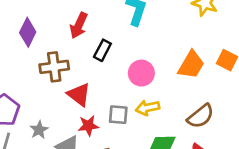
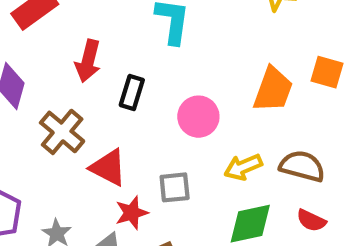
brown cross: (54, 67) -> (62, 132), turned -32
yellow arrow: (148, 108) -> (243, 167), moved
brown semicircle: (201, 116) -> (302, 166), turned -116

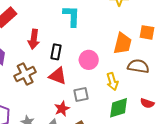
brown cross: (62, 132) -> (25, 74), turned 30
brown semicircle: (302, 166) -> (138, 66), moved
yellow arrow: (243, 167) -> (112, 81), turned -78
red triangle: (108, 168) -> (58, 76), moved

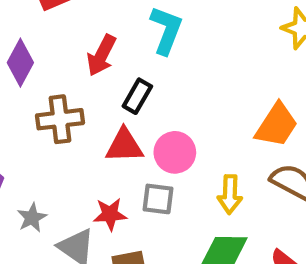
cyan L-shape: (72, 16) -> (166, 30), moved
pink circle: (89, 60) -> (175, 152), moved
red triangle: (58, 76) -> (124, 146), turned -42

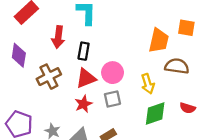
red star: (110, 214) -> (83, 104), moved

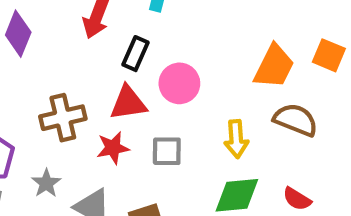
pink circle: (113, 73) -> (179, 83), moved
brown cross: (49, 77) -> (63, 118), moved

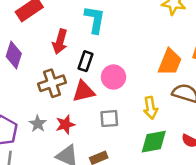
brown cross: (63, 118) -> (52, 83), moved
red star: (113, 148) -> (65, 124), moved
gray star: (46, 183) -> (38, 124), moved

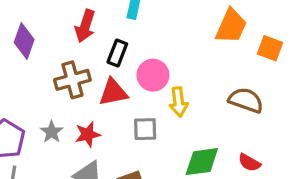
orange trapezoid: (170, 62) -> (231, 26), moved
yellow arrow: (151, 108) -> (179, 102), moved

